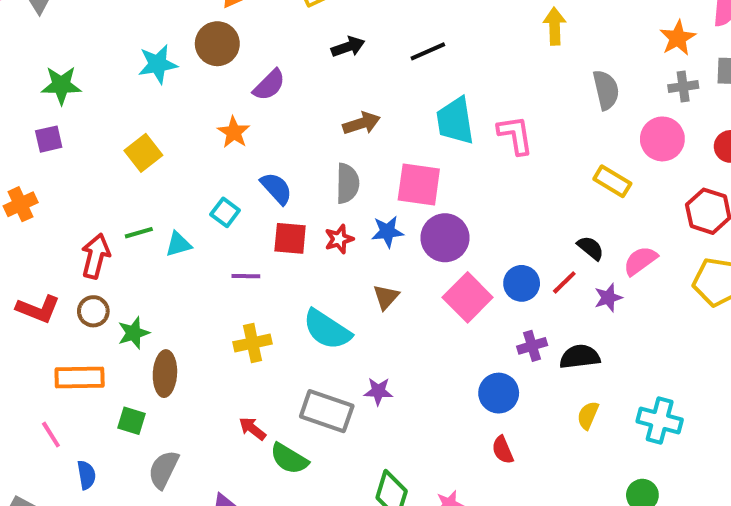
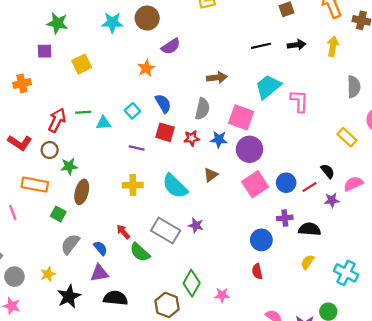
black arrow: (348, 47) -> (297, 45), moved
cyan trapezoid: (455, 121) -> (268, 87), turned 48
yellow square: (143, 153) -> (82, 64), moved
blue semicircle: (86, 475) -> (100, 248), moved, turned -42

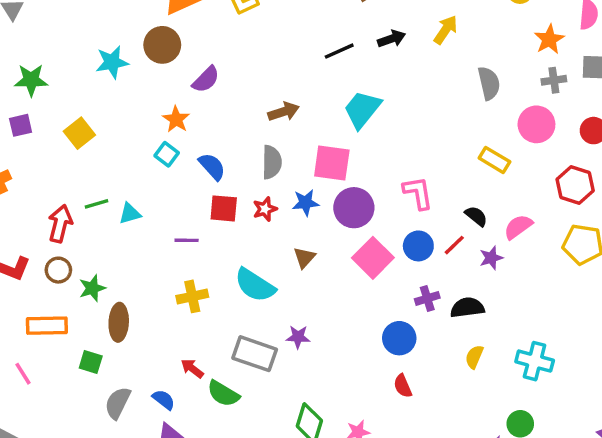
yellow arrow: (333, 46) -> (446, 30), turned 36
pink L-shape: (299, 101) -> (418, 193), moved
cyan square: (132, 111) -> (167, 154), moved

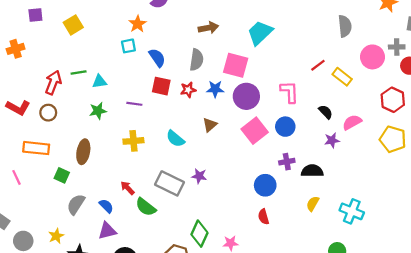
gray cross: (554, 80) -> (397, 47), moved
cyan square: (167, 154) -> (128, 46), turned 35
red line: (454, 245) -> (318, 65), moved
cyan semicircle: (255, 285) -> (175, 139), size x0.7
green star: (92, 288) -> (98, 111), moved

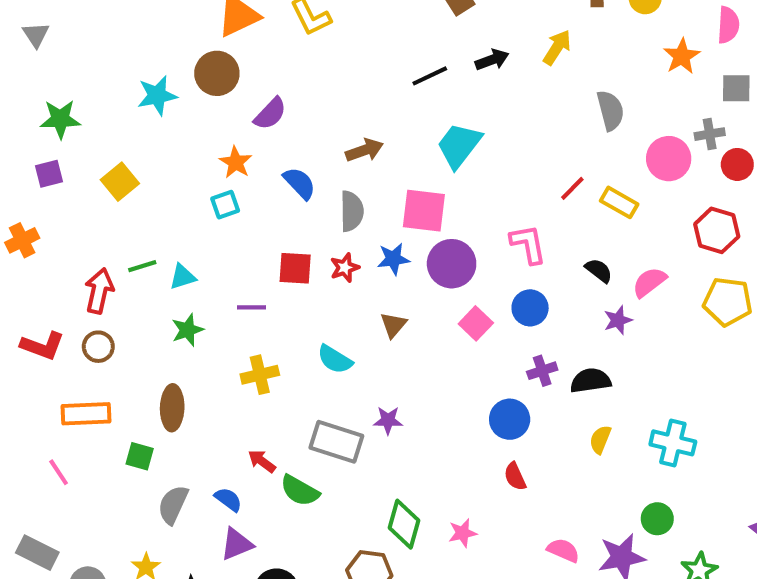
blue semicircle: (157, 58) -> (300, 183), moved
pink square: (255, 131) -> (476, 323), size x0.7

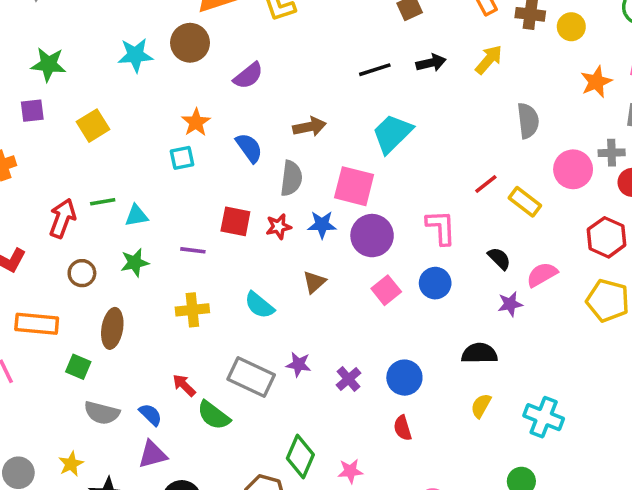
purple semicircle: (270, 114) -> (248, 76), moved
brown circle: (98, 347) -> (82, 273), moved
purple cross: (542, 371) -> (348, 379), moved, turned -30
gray semicircle: (173, 505) -> (102, 413), turned -108

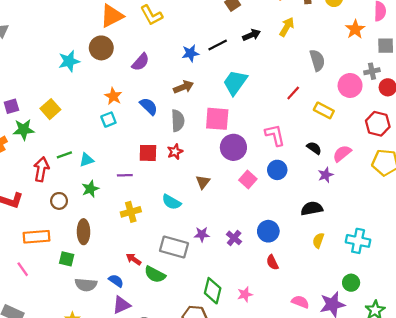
green star: (48, 64) -> (24, 130), moved
red line: (486, 184) -> (293, 93), moved
blue star: (322, 225) -> (190, 53), moved

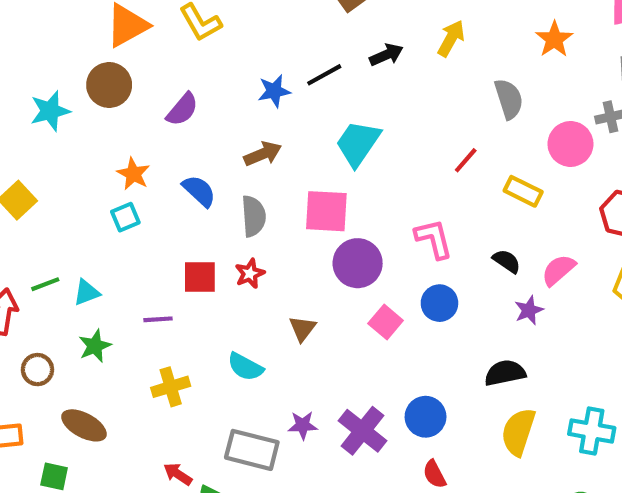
orange star: (355, 29) -> (554, 39), moved
brown ellipse: (84, 232) -> (84, 425), turned -60
purple cross: (234, 238) -> (362, 431), size x1.6
yellow semicircle: (318, 240) -> (518, 432), size x1.6

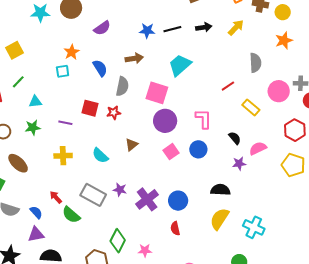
green line: (45, 284) -> (18, 82), moved, turned -40

